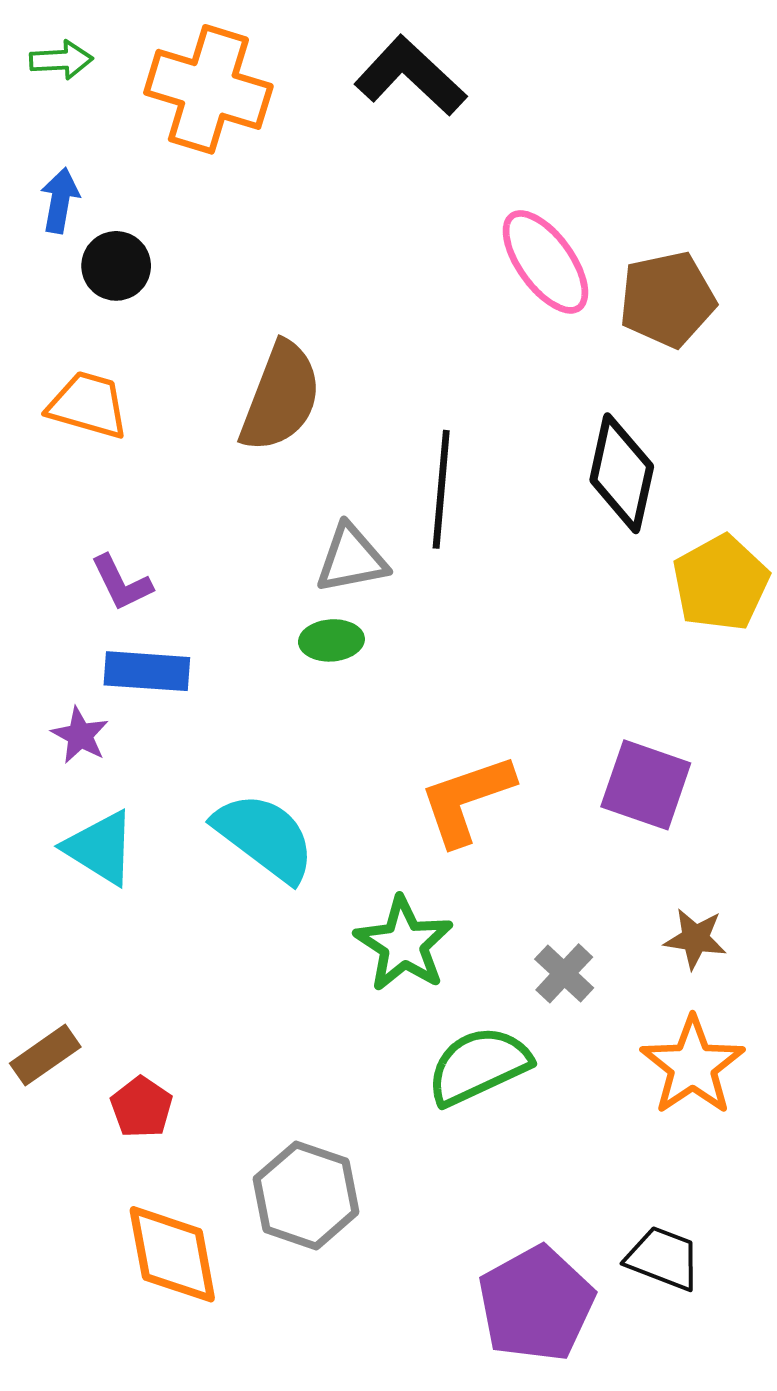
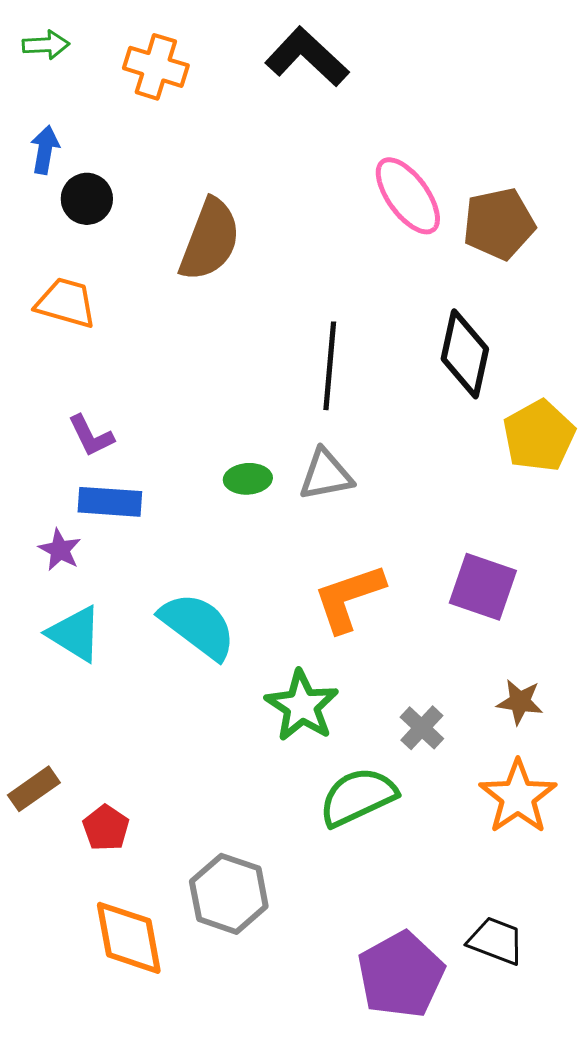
orange cross: (208, 89) -> (156, 67), size x0.7
brown semicircle: (281, 397) -> (210, 240), moved
gray triangle: (352, 559) -> (326, 475), moved

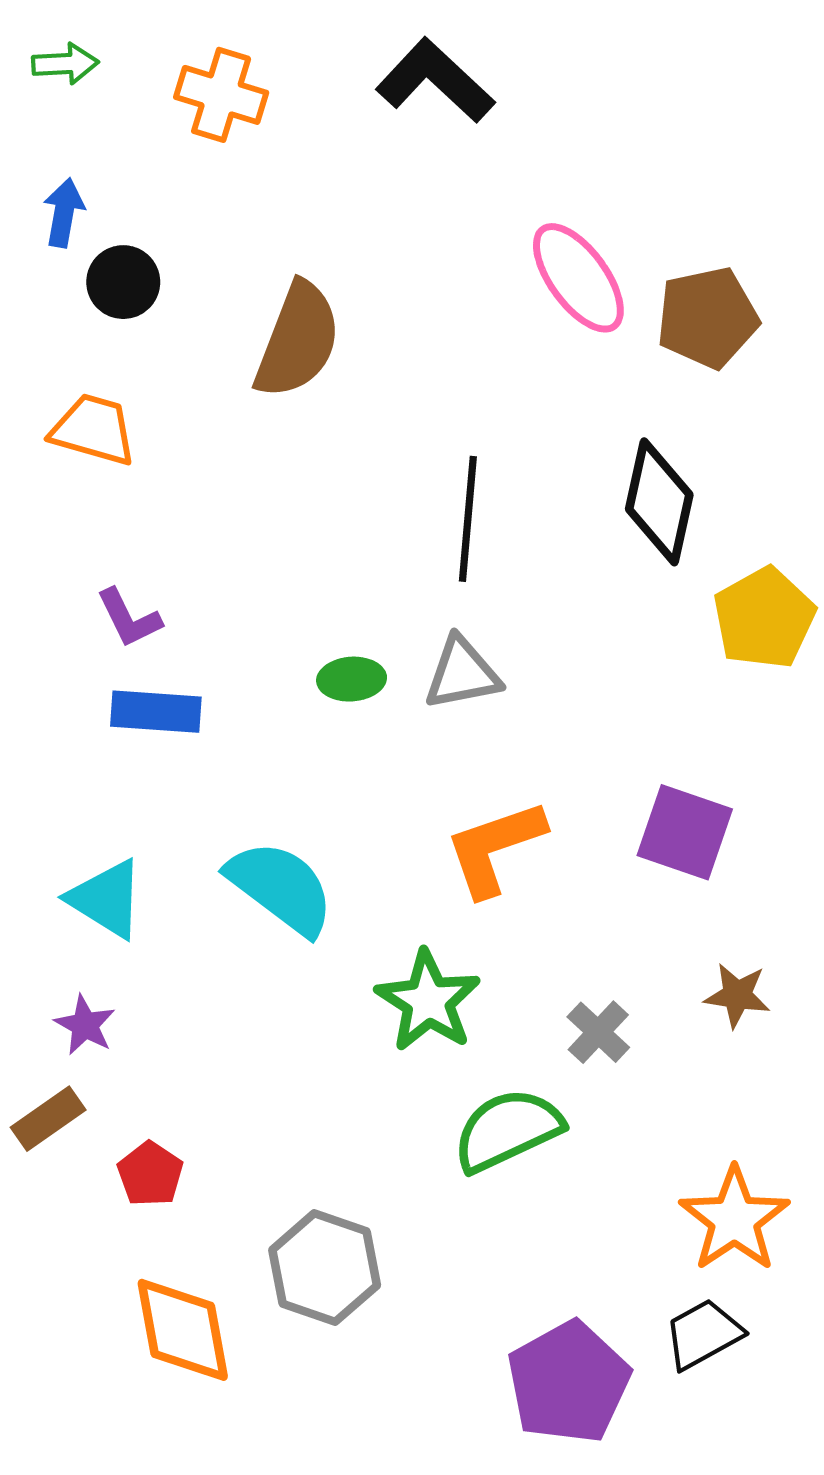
purple star: (60, 550) -> (85, 1025), moved
orange star: (518, 797) -> (734, 1219), moved
black trapezoid: (496, 941) -> (703, 1334), turned -50

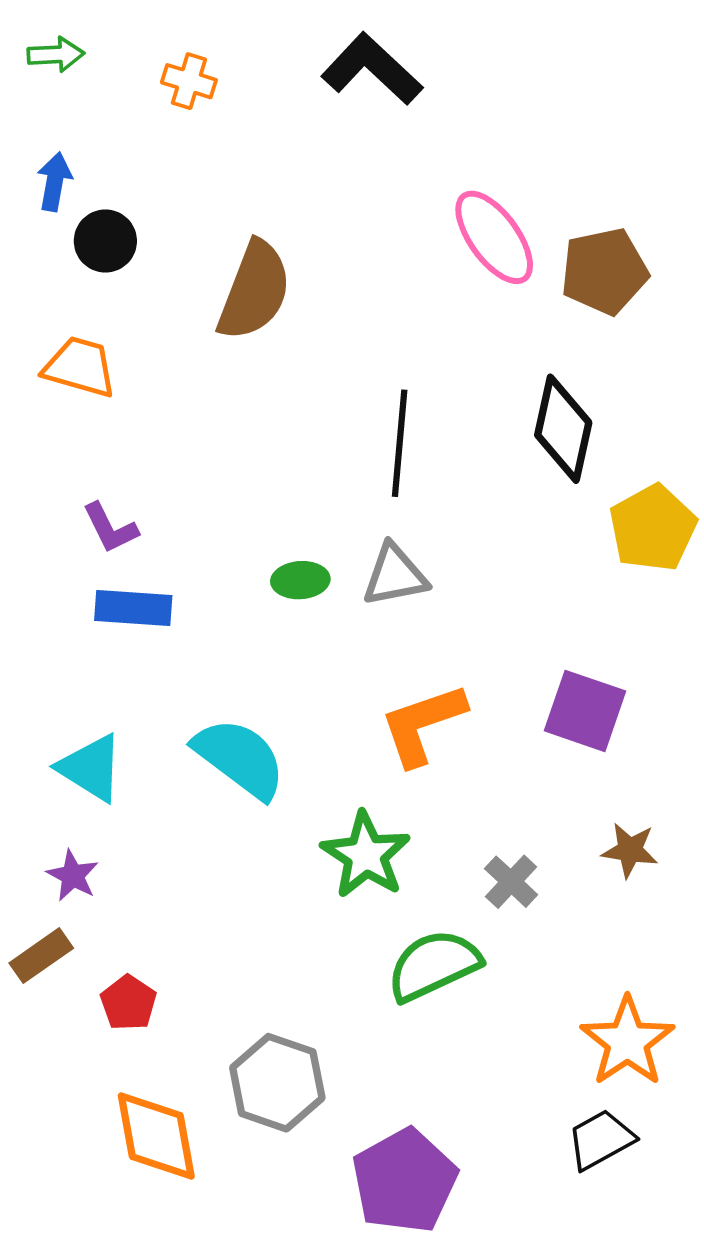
orange cross: (221, 95) -> (189, 81), size x0.7
purple pentagon: (568, 1382) -> (405, 1181), moved

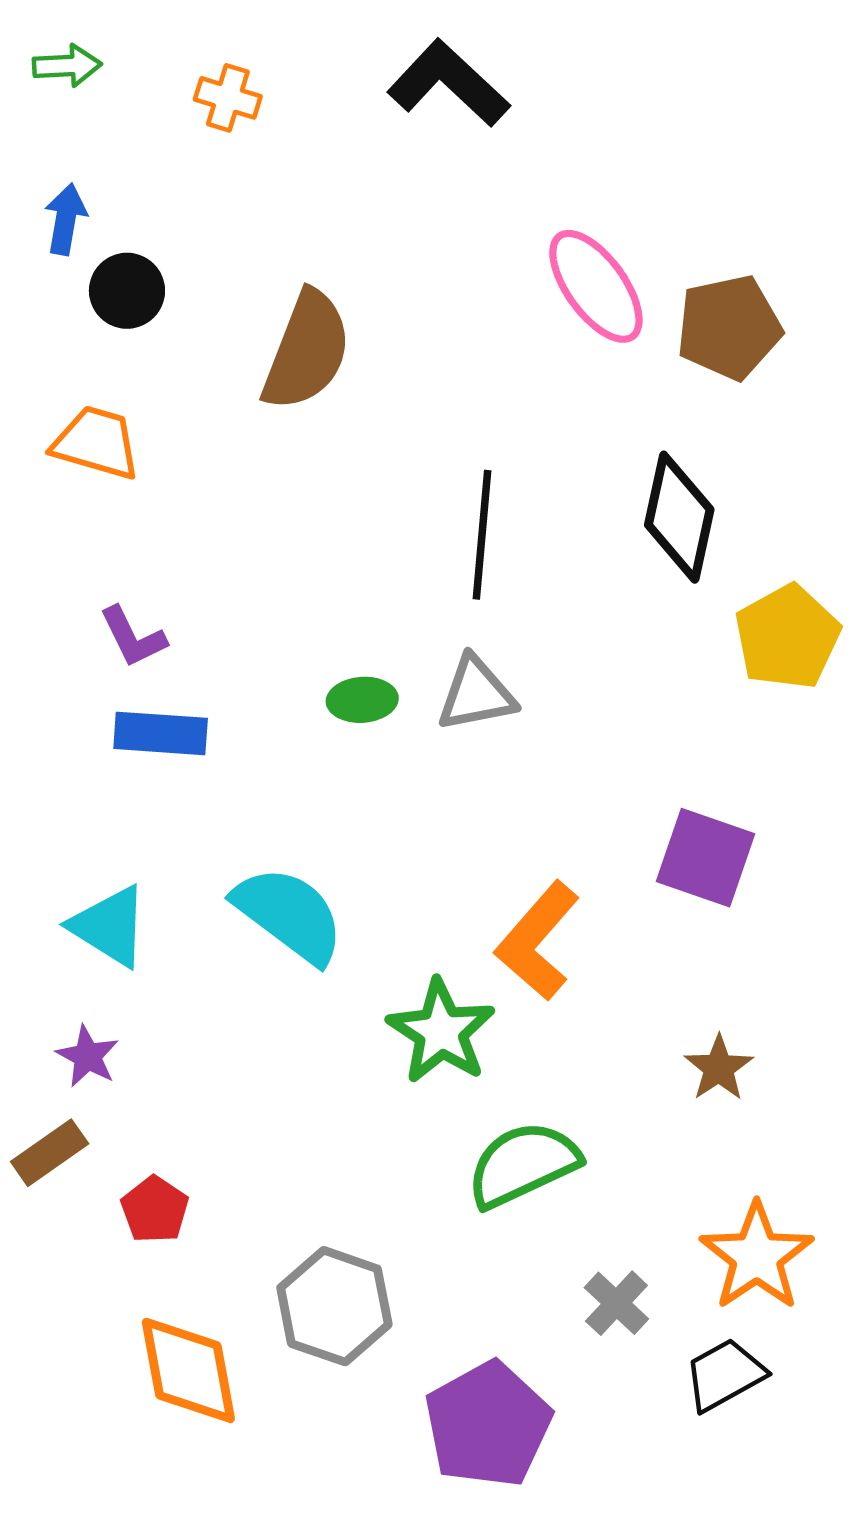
orange L-shape: (423, 724) -> (538, 941), moved, turned -30
brown star: (630, 850) -> (719, 1068), moved, turned 30
gray cross: (511, 882) -> (616, 1303), moved

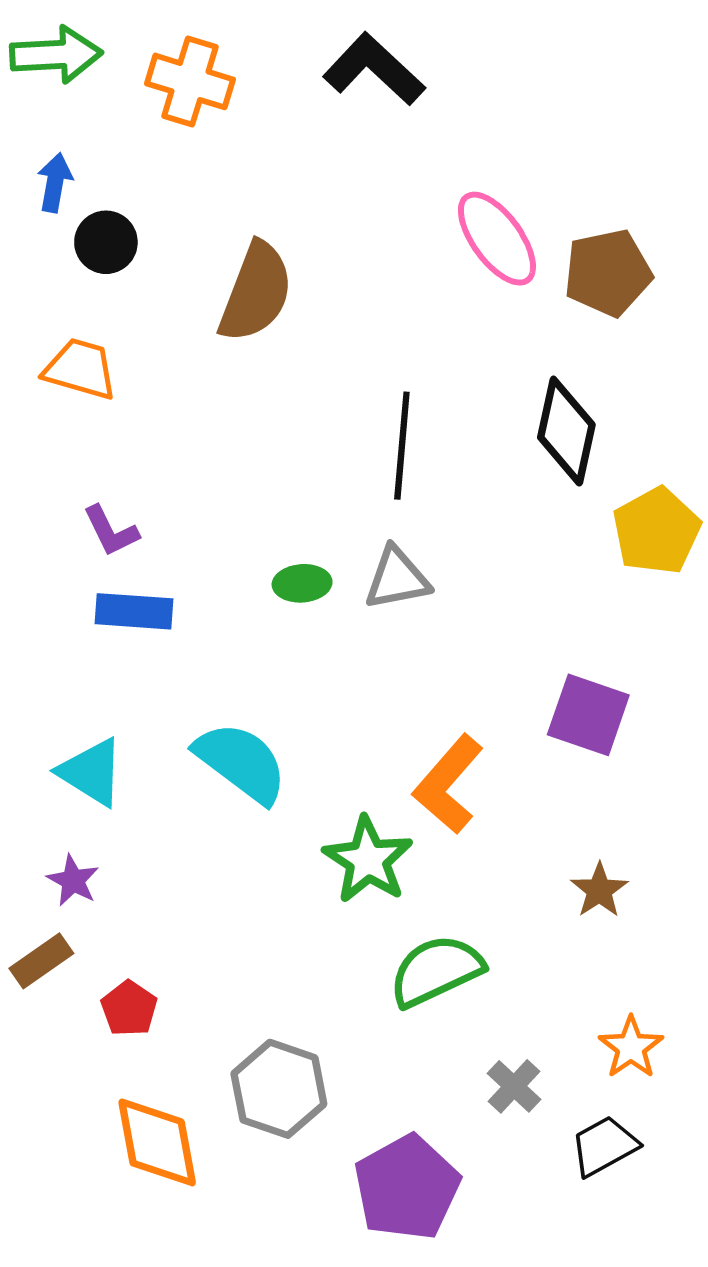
green arrow: (67, 66) -> (56, 55), size x1.6
orange cross: (228, 98) -> (190, 81), size x1.6
orange star: (757, 1256) -> (631, 1047), size x0.7

